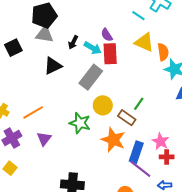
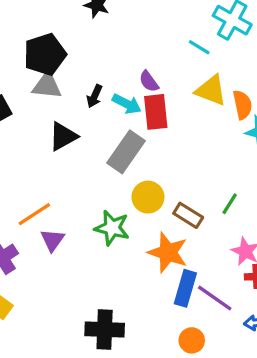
green line: (139, 104) -> (230, 204), moved
purple triangle: (44, 139) -> (52, 240), moved
blue rectangle: (136, 152) -> (185, 288), moved

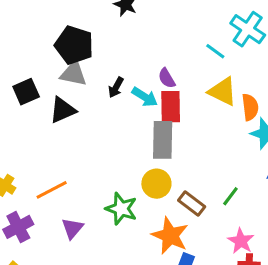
black pentagon: (45, 54) -> (74, 45), turned 30
black triangle: (63, 136) -> (63, 110), moved
gray rectangle: (126, 152) -> (163, 140), moved, turned -39
purple triangle: (52, 240) -> (72, 228), moved

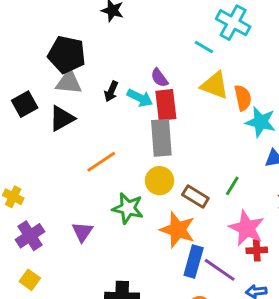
orange line: (52, 190) -> (101, 162), moved
pink star: (241, 241) -> (247, 228), size x1.4

